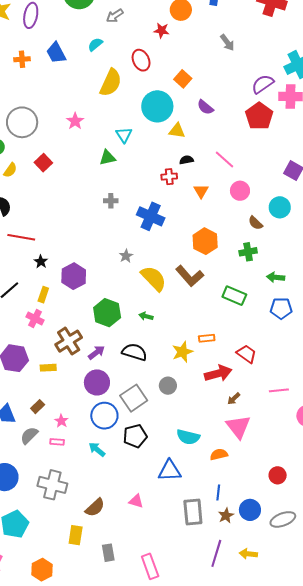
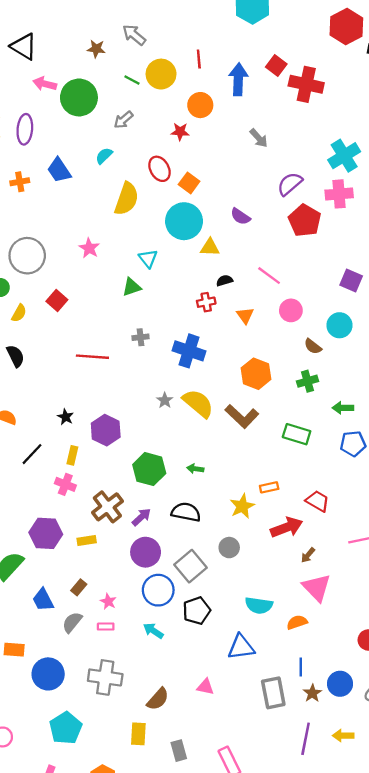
orange square: (183, 79) -> (189, 183), moved
purple semicircle: (263, 84) -> (290, 184), moved
red line: (21, 237) -> (92, 357), moved
yellow semicircle: (154, 278) -> (198, 403), moved

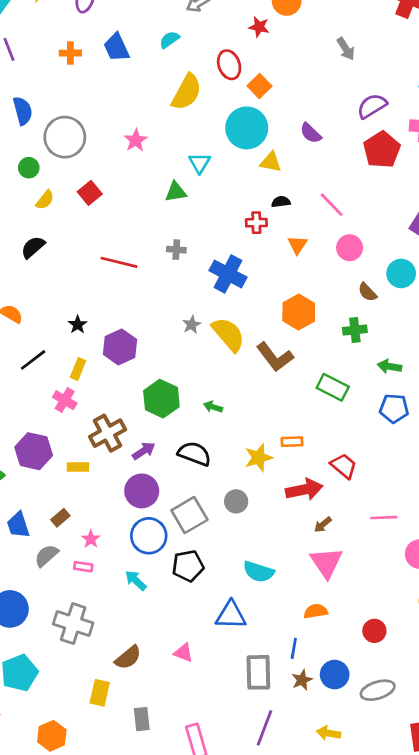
black semicircle: (15, 356) -> (33, 247), turned -115
orange semicircle: (297, 622) -> (316, 611), moved
purple line: (306, 739) -> (264, 728), moved

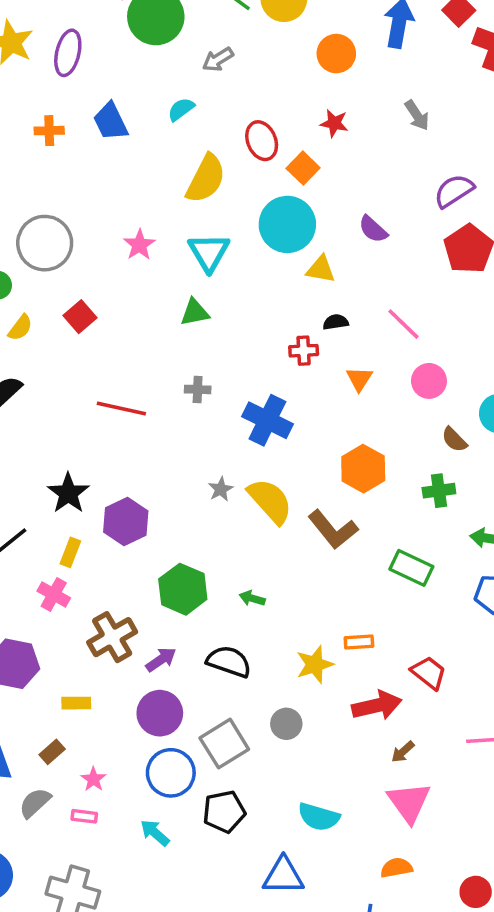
red star: (259, 27) -> (334, 123), moved
cyan triangle: (200, 163) -> (209, 252), moved, size x1.4
black star: (78, 325) -> (68, 493), size x1.6
yellow rectangle: (78, 467) -> (76, 703), moved

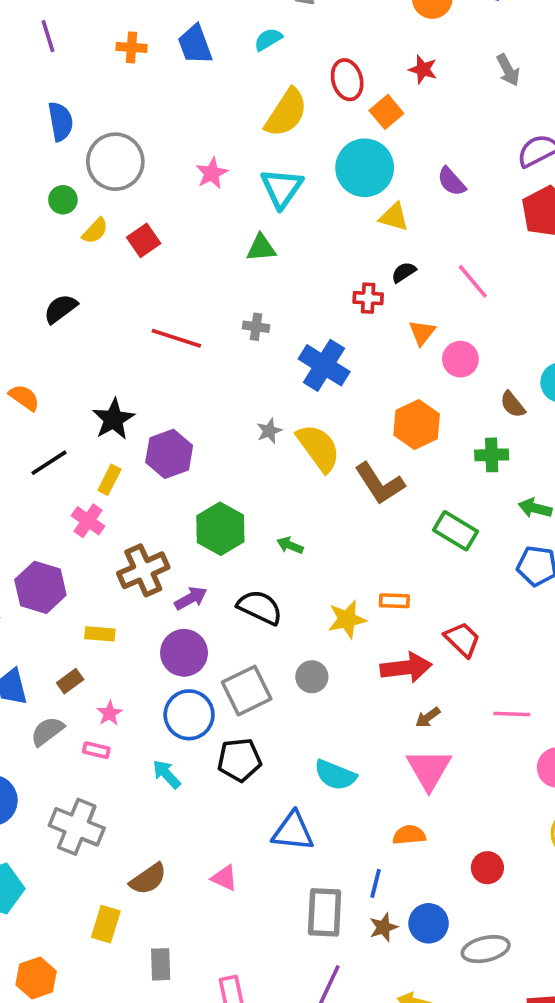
black semicircle: (336, 322) -> (404, 272), turned -30
yellow semicircle: (20, 328) -> (95, 231), moved
pink circle: (429, 381) -> (460, 359), moved

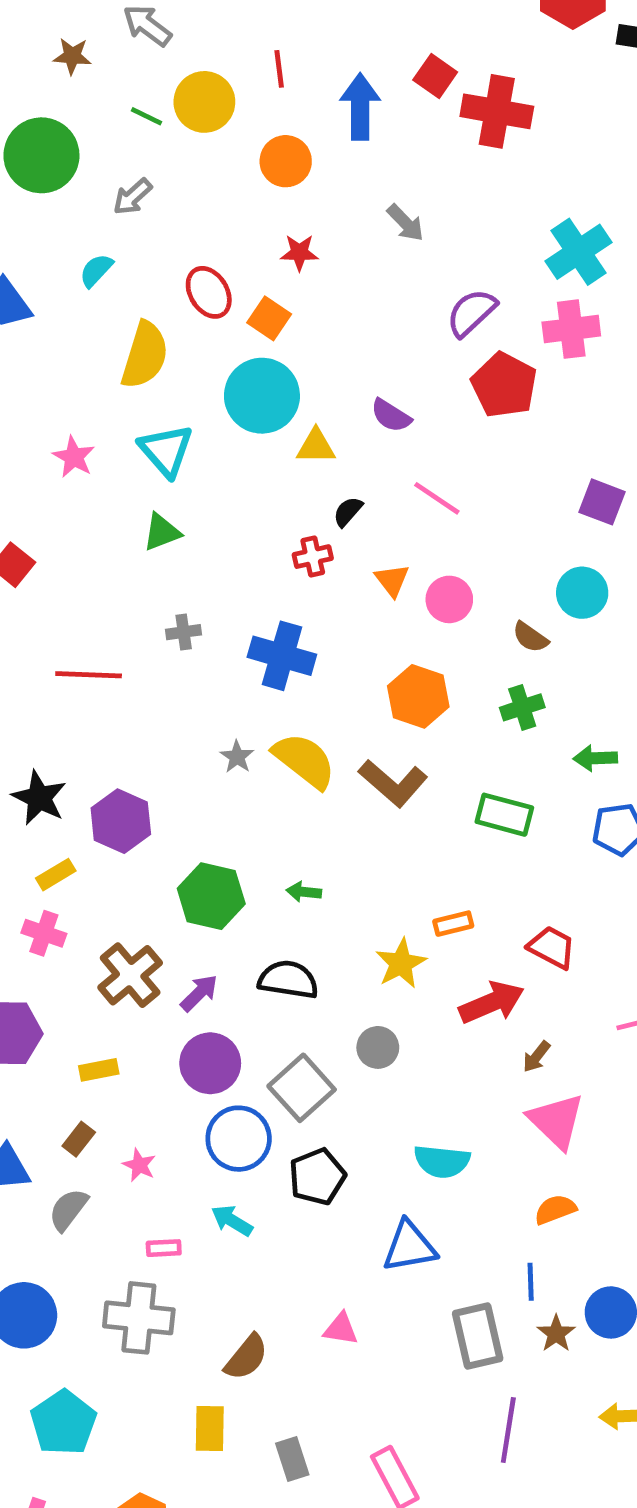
purple semicircle: (451, 182) -> (391, 416), moved
yellow rectangle: (109, 480) -> (56, 875), turned 48
pink rectangle: (96, 750) -> (164, 1248), moved

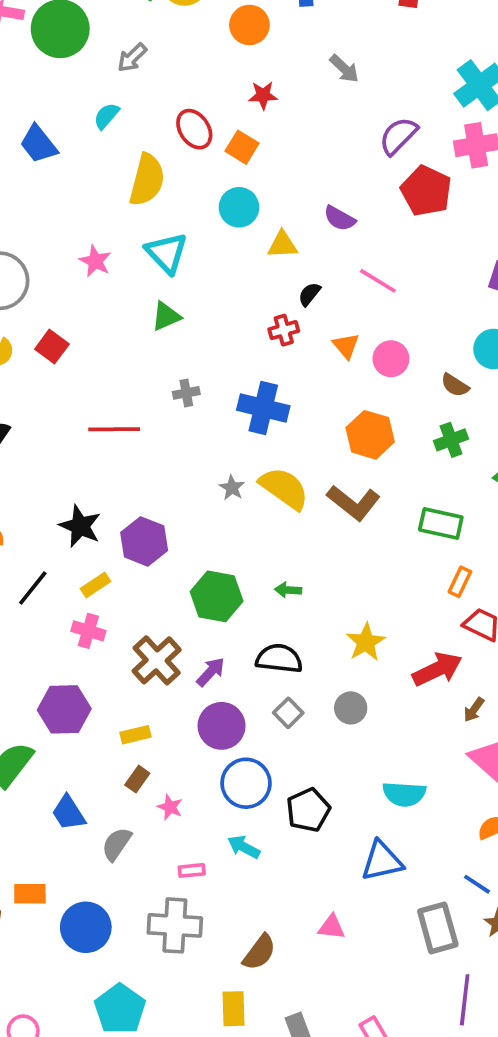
cyan circle: (262, 396) -> (239, 207), size x0.7
orange rectangle: (453, 924) -> (460, 582), moved, turned -48
gray square: (302, 1088) -> (288, 713), moved, size x0.6
brown rectangle: (79, 1139) -> (137, 779), moved
blue line: (531, 1282) -> (477, 884), turned -52

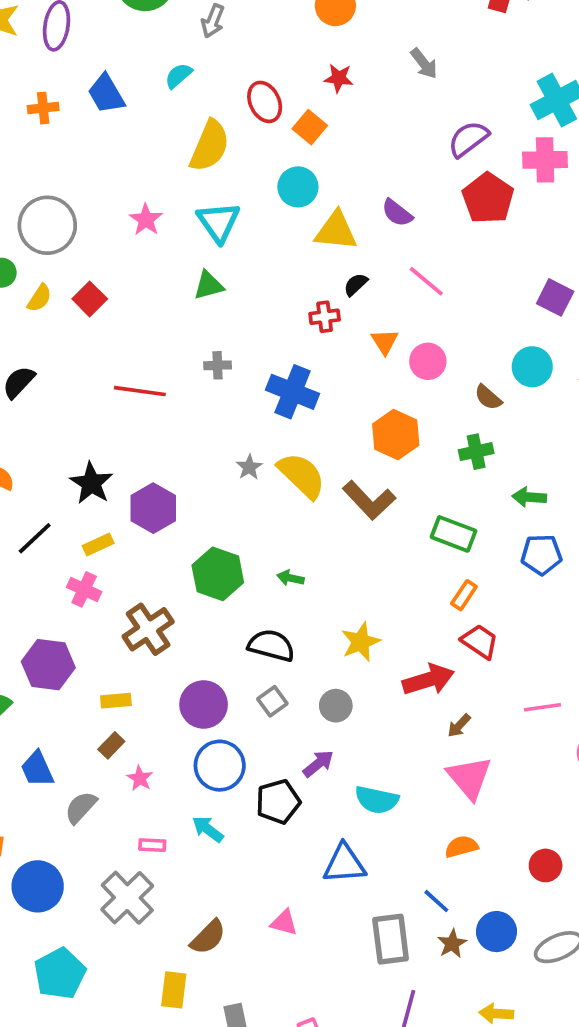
gray arrow: (132, 58) -> (213, 21), turned -32
yellow triangle: (282, 245) -> (336, 231), size x1.4
purple arrow: (211, 672) -> (318, 764), moved
gray cross: (175, 925) -> (127, 898), turned 34

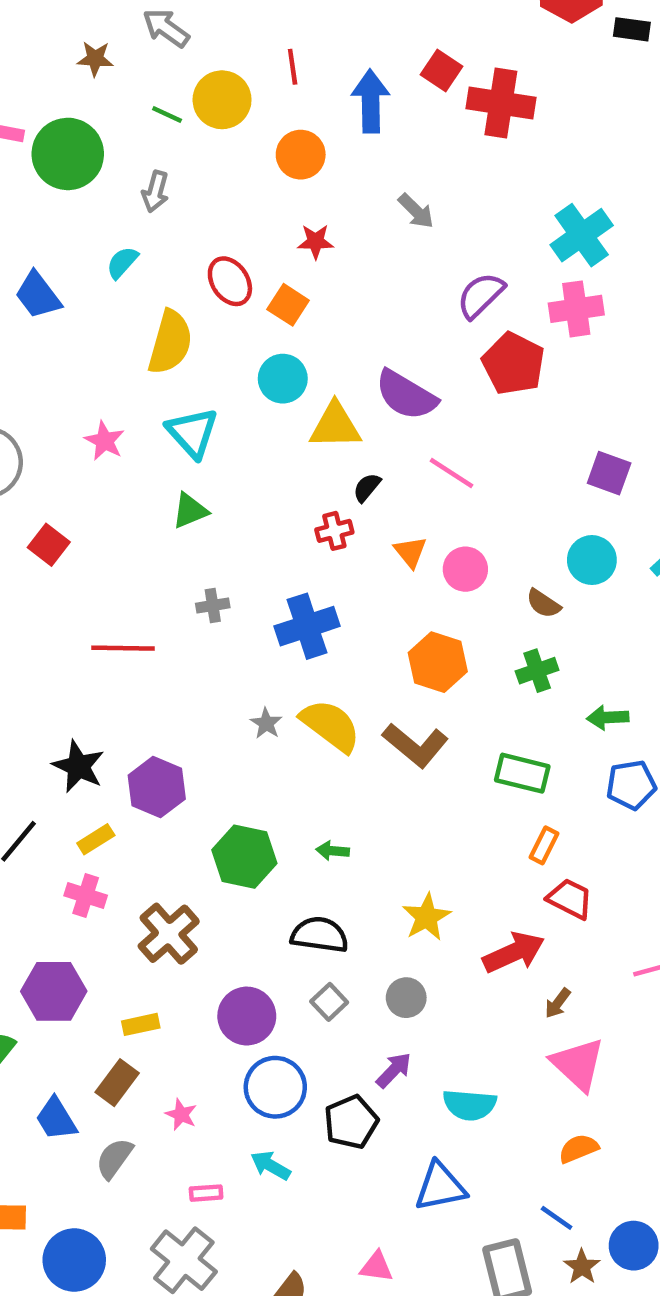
purple semicircle: (397, 213) -> (406, 395), size x1.6
blue cross: (293, 392) -> (307, 626), turned -33
brown rectangle: (111, 745) -> (117, 1083), moved, size x1.4

